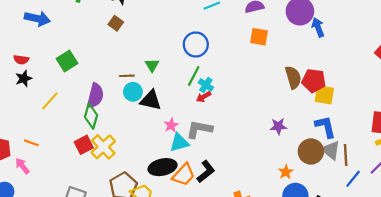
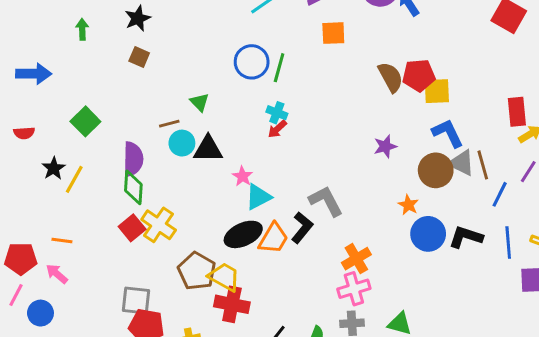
green line: (194, 76) -> (279, 68), moved
black star: (24, 79) -> (54, 168), moved
gray L-shape: (199, 129) -> (326, 201), moved, turned 64

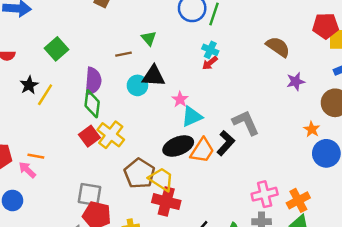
brown semicircle: (391, 77) -> (278, 47), moved, turned -30
cyan circle: (182, 143) -> (137, 85), moved
orange line: (62, 240) -> (36, 156), moved
orange cross: (356, 259) -> (298, 200), moved

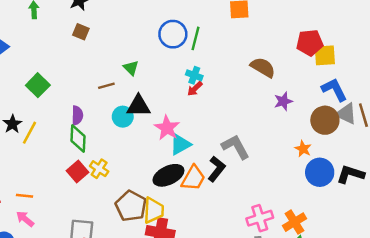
purple semicircle: (93, 81) -> (77, 115), size x0.7
pink star: (180, 99) -> (167, 128), size x1.5
yellow cross: (111, 135) -> (99, 169), size x0.7
pink arrow: (27, 170) -> (25, 219), moved
yellow trapezoid: (161, 179) -> (154, 210), turned 64

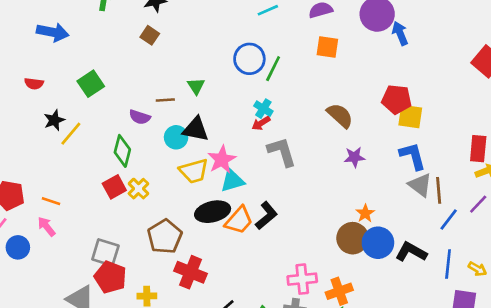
purple semicircle: (77, 115) -> (140, 117), moved, turned 96
brown circle: (325, 120) -> (353, 238), moved
gray L-shape: (236, 147) -> (282, 152), moved
yellow trapezoid: (154, 210) -> (194, 171), moved, turned 60

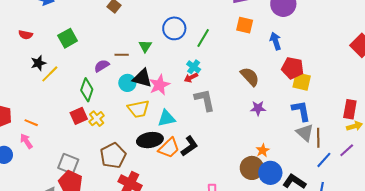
blue arrow: (400, 33) -> (276, 41), moved
blue circle: (249, 59) -> (174, 28), moved
purple semicircle: (140, 117) -> (102, 66), turned 126
pink star: (222, 160) -> (159, 85), moved

